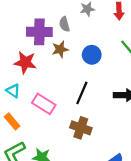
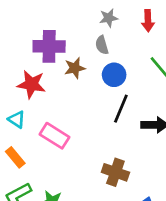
gray semicircle: (64, 24) -> (102, 45), moved
black line: (82, 93) -> (121, 109), moved
brown cross: (81, 128) -> (115, 172), moved

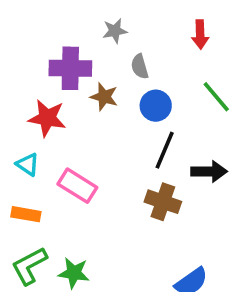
gray star: (109, 18) -> (115, 31), moved
brown star: (75, 68) -> (104, 97), turned 30
orange rectangle: (15, 157) -> (26, 214), turned -40
brown cross: (115, 172) -> (163, 202), moved

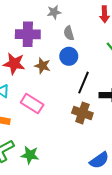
brown star: (104, 97) -> (43, 66), moved
blue circle: (156, 106) -> (69, 56), moved

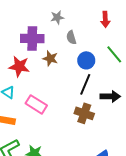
blue circle: (69, 56) -> (86, 60), moved
brown star: (43, 66) -> (50, 58), moved

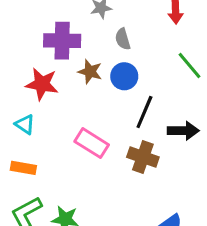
blue circle: (86, 60) -> (124, 76), moved
pink rectangle: (36, 104) -> (92, 143), moved

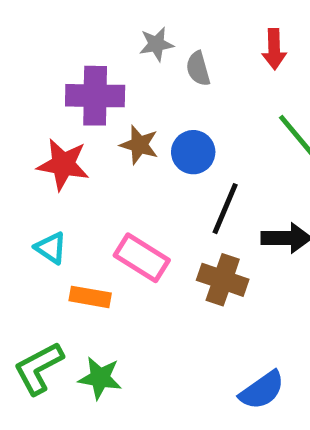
gray semicircle: (123, 39) -> (198, 69), moved
cyan triangle: (25, 124) -> (51, 248), moved
orange rectangle: (23, 168) -> (90, 297), moved

